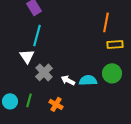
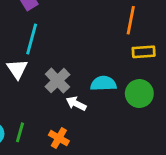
gray cross: (44, 72) -> (57, 81), moved
cyan semicircle: (88, 80) -> (103, 83), moved

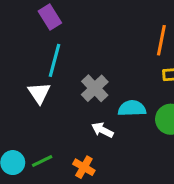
gray cross: (57, 81) -> (95, 88), moved
green line: (20, 132) -> (42, 161), turned 48

